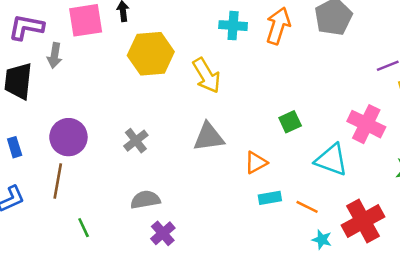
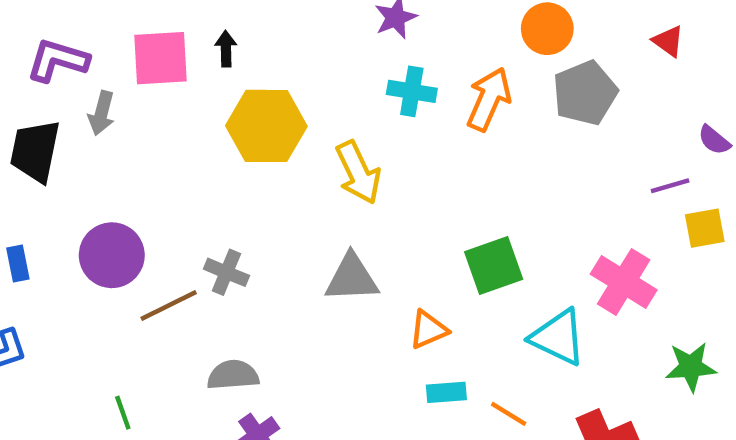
green square: (290, 122) -> (494, 266), size x1.5
gray cross: (136, 141) -> (226, 272), turned -35
brown line: (58, 181) -> (169, 305), moved, turned 48

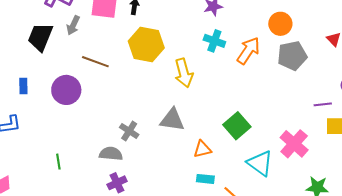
green square: (494, 266) -> (237, 126), turned -32
gray cross: (226, 272) -> (129, 131), moved
brown line: (169, 305) -> (95, 62), moved, turned 36

